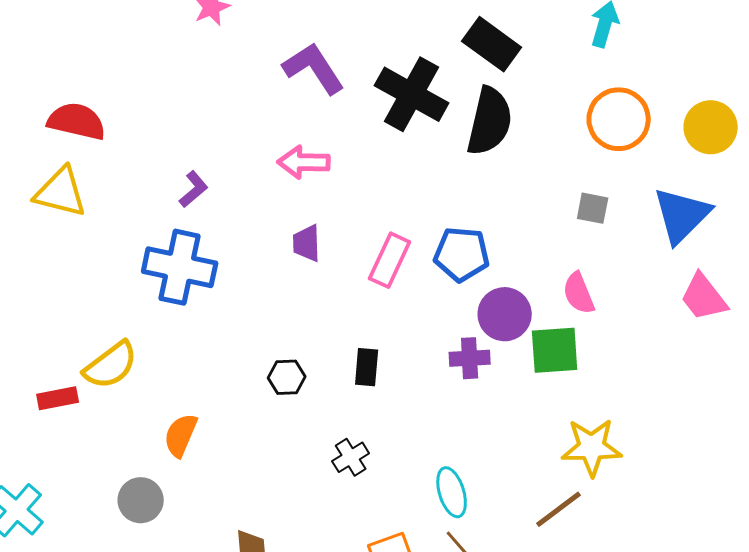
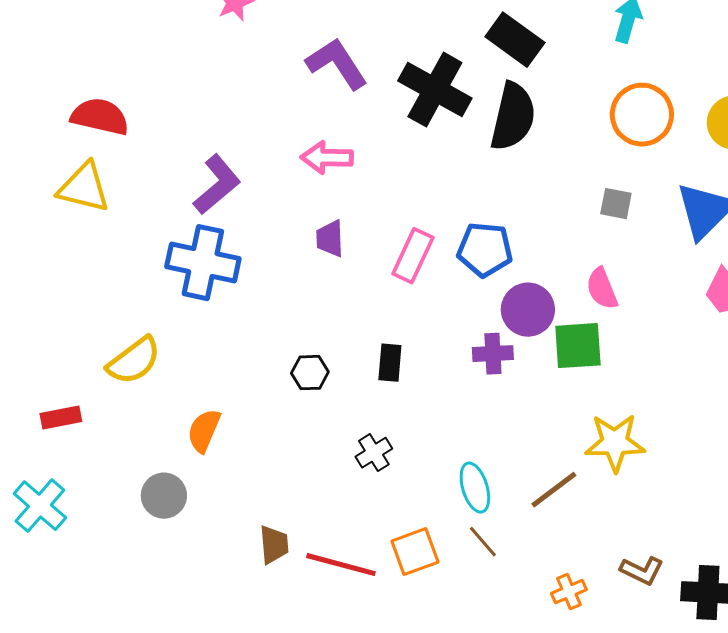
purple L-shape: (194, 189) -> (217, 185), size x1.6
red rectangle: (58, 398) -> (61, 418), moved
brown line: (559, 509) -> (554, 490), moved

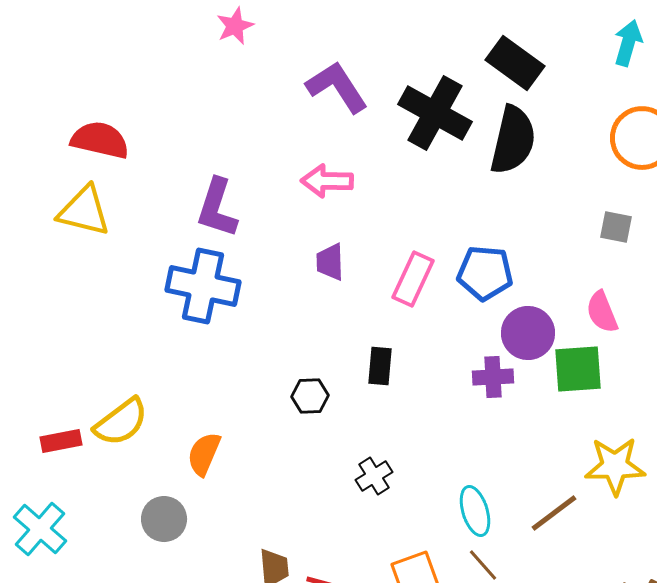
purple L-shape: (217, 185) -> (217, 208), turned 148
yellow semicircle: (134, 361) -> (121, 422), moved
black rectangle: (390, 363) -> (380, 366), moved

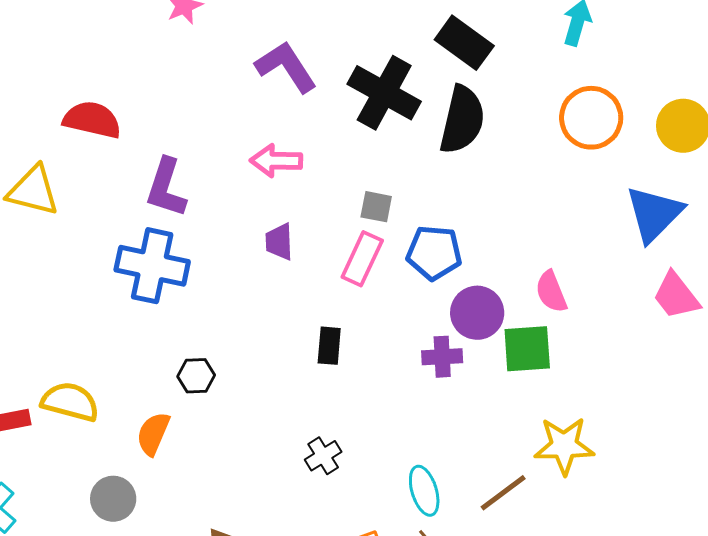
red semicircle: (100, 140) -> (92, 120), moved
gray square: (616, 227) -> (376, 207), moved
black hexagon: (310, 396) -> (196, 376), moved
yellow semicircle: (121, 422) -> (70, 402), turned -128

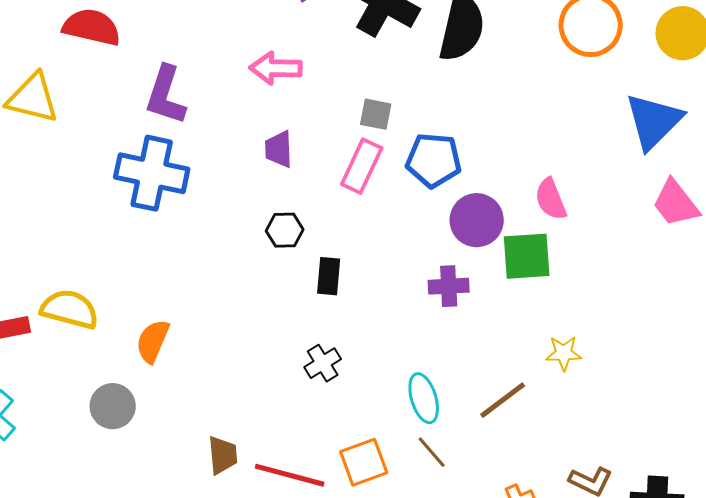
black rectangle: (329, 346) -> (329, 276), moved
purple cross: (442, 357) -> (449, 286), moved
black hexagon: (196, 376) -> (285, 230), moved
yellow star: (564, 446) -> (564, 353), size x0.6

